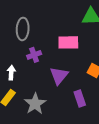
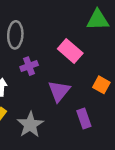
pink rectangle: (68, 42) -> (70, 51), turned 42

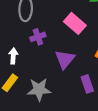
gray star: (30, 125) -> (39, 90), turned 30

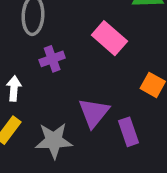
purple triangle: (65, 59) -> (94, 113), moved

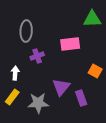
pink rectangle: (109, 38) -> (70, 44), turned -48

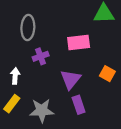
purple triangle: (61, 87) -> (71, 79), moved
purple rectangle: (81, 98) -> (79, 105), moved

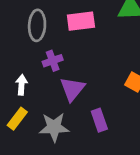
pink rectangle: (79, 43) -> (81, 21), moved
purple triangle: (71, 79) -> (72, 89), moved

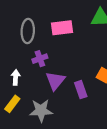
purple rectangle: (99, 120) -> (81, 90), moved

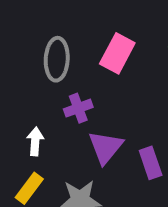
pink rectangle: (62, 28) -> (117, 53), turned -55

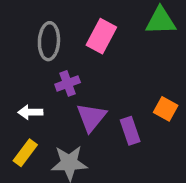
white arrow: (35, 141) -> (30, 112), turned -95

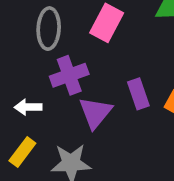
purple cross: (68, 83) -> (69, 75), size x1.4
purple rectangle: (130, 131) -> (138, 94), moved

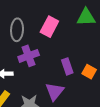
purple triangle: (95, 113) -> (55, 91), moved

